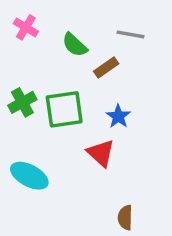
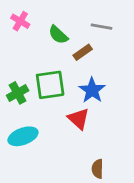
green cross: (22, 102) -> (18, 93), moved
blue star: (118, 116) -> (92, 90), size x1.4
cyan ellipse: (29, 176) -> (23, 136), turned -48

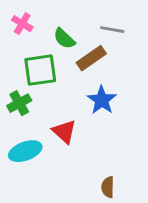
brown rectangle: (83, 52) -> (91, 58), size x1.4
green square: (50, 85) -> (40, 70), moved
red triangle: (79, 119) -> (64, 132), moved

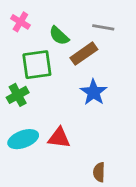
red triangle: (64, 132) -> (59, 138), moved, turned -35

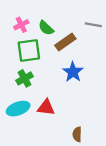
pink cross: (20, 22) -> (21, 25), moved, turned 32
gray line: (103, 27) -> (93, 25), moved
green cross: (18, 95) -> (25, 78), moved

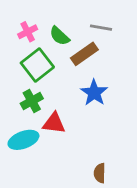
gray line: (93, 25) -> (101, 28), moved
green square: (29, 51) -> (37, 65), turned -30
red triangle: (46, 107) -> (54, 123), moved

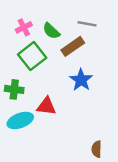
green cross: (32, 101) -> (14, 89), moved, turned 36
brown semicircle: (100, 173) -> (97, 149), moved

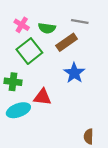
pink cross: (24, 27) -> (22, 25), turned -32
green semicircle: (51, 31) -> (47, 28), turned -35

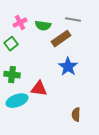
pink cross: (22, 25) -> (20, 23), turned 32
green square: (29, 51) -> (11, 44), moved, size x0.6
brown semicircle: (88, 136) -> (76, 115), moved

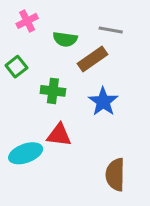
pink cross: (20, 23) -> (27, 21), moved
green cross: (12, 75) -> (53, 91), moved
brown semicircle: (76, 115) -> (115, 175), size x1.5

